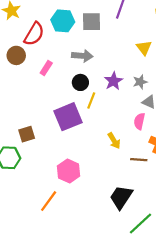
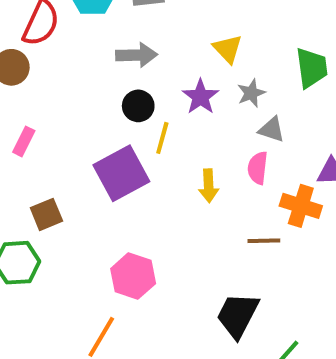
yellow triangle: (144, 48) -> (228, 49), moved
pink rectangle: (46, 68) -> (24, 141), moved
yellow arrow: (114, 141) -> (209, 186), moved, turned 35

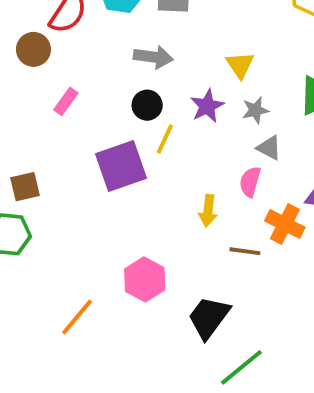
pink rectangle: (24, 141) -> (66, 101), moved
yellow arrow: (209, 186) -> (208, 211), moved
brown square: (46, 214) -> (25, 187), moved
pink hexagon: (133, 276) -> (145, 279), moved

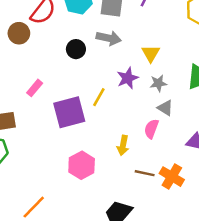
gray arrow: (153, 57) -> (109, 38), moved
pink rectangle: (66, 101) -> (35, 88), moved
black circle: (147, 105) -> (76, 49), moved
orange cross: (285, 224) -> (172, 177), moved
pink hexagon: (145, 279) -> (82, 165), moved

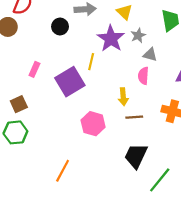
purple star: (128, 78) -> (111, 39), size x1.4
brown line: (145, 173) -> (134, 117), moved

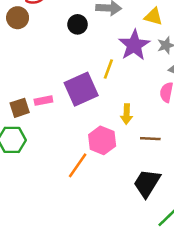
yellow triangle: (124, 12) -> (153, 17), turned -35
pink rectangle: (34, 69) -> (43, 101), moved, turned 48
yellow arrow: (123, 97) -> (127, 114), moved
orange line: (63, 171) -> (78, 165), moved

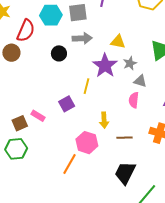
purple square: (81, 89) -> (67, 104), size x0.6
pink rectangle: (43, 101) -> (38, 116), turned 48

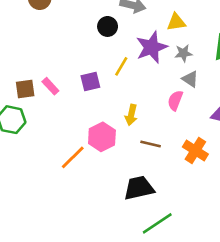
yellow triangle: (118, 42) -> (176, 22), turned -35
black circle: (59, 53) -> (108, 26), moved
black trapezoid: (125, 173) -> (139, 188), turned 35

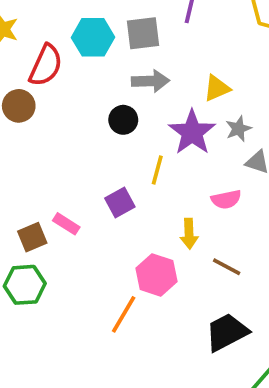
pink semicircle: (175, 100) -> (226, 199), moved, turned -108
brown line: (151, 144) -> (227, 267), turned 30

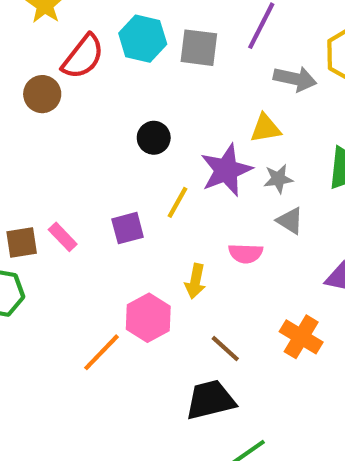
gray arrow: (151, 81) -> (295, 79), moved
brown line: (227, 267) -> (225, 349), moved

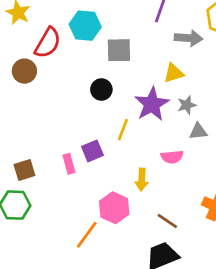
gray square: (199, 48) -> (119, 50), moved
gray triangle: (290, 221) -> (198, 131), turned -30
pink rectangle: (63, 237) -> (69, 164), moved, turned 36

